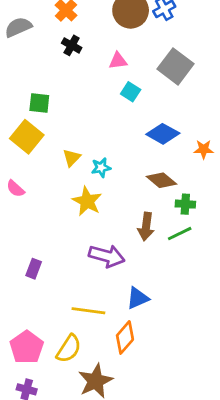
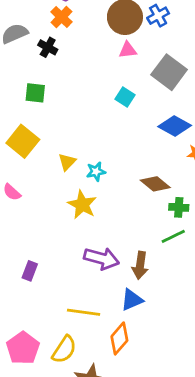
black cross: (72, 45) -> (48, 47), moved
pink triangle: (118, 61) -> (128, 50), moved
green square: (39, 103) -> (35, 93), moved
blue diamond: (163, 134) -> (175, 126), moved
brown arrow: (146, 227) -> (140, 265), moved

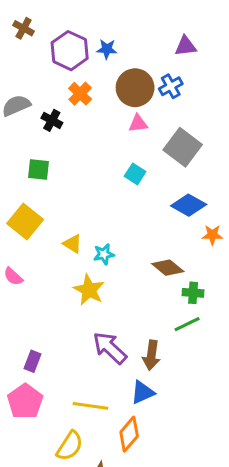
orange cross: (61, 17) -> (80, 94), moved
yellow triangle: (67, 162) -> (73, 244), turned -42
purple arrow: (102, 258) -> (110, 348), turned -152
pink pentagon: (23, 348) -> (25, 401), moved

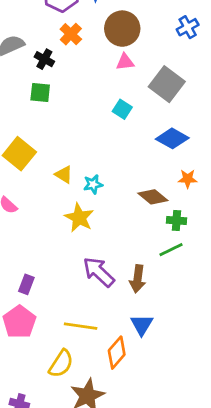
blue cross: (171, 86) -> (188, 27), moved
green square: (38, 169) -> (40, 93), moved
orange star: (212, 235) -> (188, 179), moved
blue triangle: (142, 392) -> (142, 325), moved, turned -35

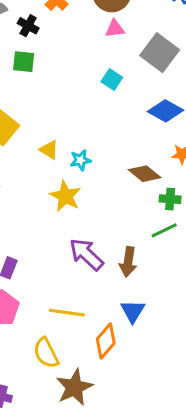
yellow semicircle: (61, 364) -> (46, 353), turned 120

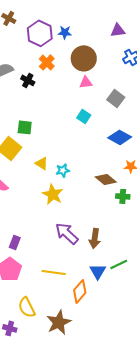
gray square: (160, 53) -> (116, 98), size x0.7
green square: (24, 62) -> (25, 127), moved
green line: (164, 230) -> (119, 264), moved
yellow semicircle: (46, 353) -> (27, 307), moved

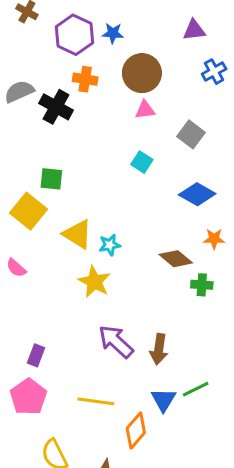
orange cross: (47, 62) -> (85, 79), turned -35
black cross: (28, 80) -> (56, 107), size x1.5
yellow triangle: (42, 163) -> (78, 234), size x1.5

